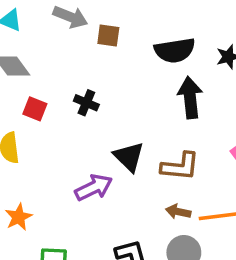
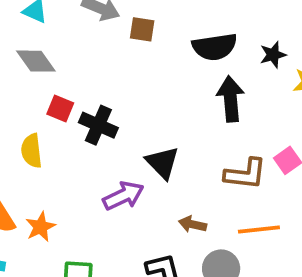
black cross: (86, 103) -> (98, 125), moved, size x1.4
brown L-shape: (180, 166) -> (245, 174), moved
brown arrow: (178, 212) -> (192, 224), moved

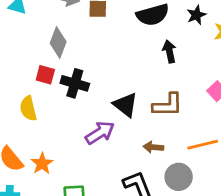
gray diamond: (36, 61) -> (58, 42), moved, turned 64
black arrow: (231, 99) -> (169, 51), size x0.7
brown L-shape: (245, 174) -> (168, 105), moved

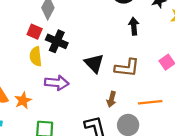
yellow semicircle: (28, 108) -> (36, 56), moved
purple arrow: (100, 133) -> (57, 83), moved, turned 30
brown arrow: (153, 147) -> (111, 99), turned -88

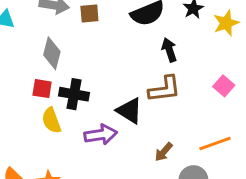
brown L-shape: (127, 68) -> (164, 89), moved
purple arrow: (57, 83) -> (101, 135), moved
brown arrow: (111, 99) -> (164, 152), turned 40

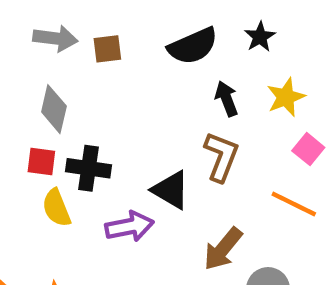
yellow star: (226, 23) -> (286, 97), moved
brown L-shape: (164, 89) -> (221, 157), turned -60
orange line: (215, 144) -> (294, 204), moved, turned 48
brown arrow: (164, 152) -> (223, 249), size x1.5

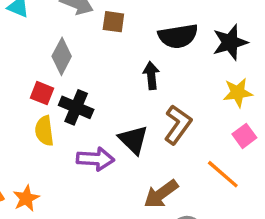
black star: (260, 37) -> (230, 42), size x1.5
black arrow: (227, 99) -> (151, 75), moved

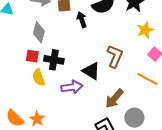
black arrow: (151, 75) -> (82, 20), moved

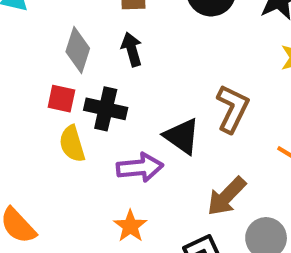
black arrow: (82, 20) -> (132, 49), moved
orange star: (37, 119) -> (130, 226), moved

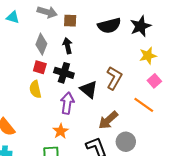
red square: (61, 99) -> (40, 67), moved
black cross: (106, 109) -> (64, 73), moved
purple arrow: (140, 167) -> (67, 103), turned -80

